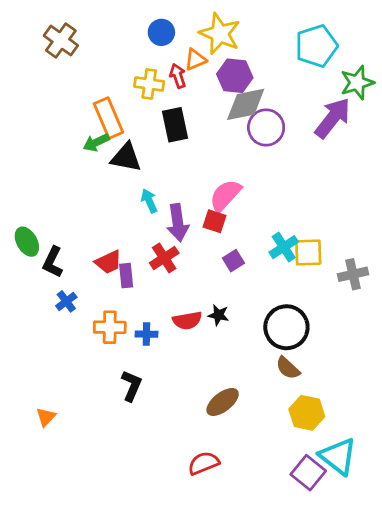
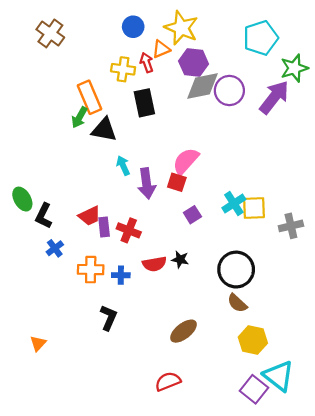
purple circle: (266, 127) -> (229, 91), moved
green arrow: (96, 142) -> (79, 117), turned -35
red cross: (164, 258) -> (129, 230), moved, turned -35

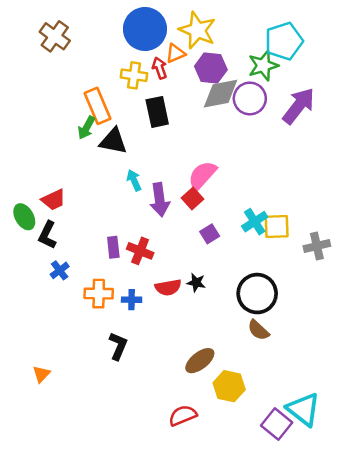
blue circle: (133, 27) -> (145, 29), size x1.8
green star: (294, 68) -> (263, 66), moved
red square: (177, 182) -> (193, 198), turned 30
red trapezoid: (90, 216) -> (54, 200), moved
yellow hexagon: (253, 340) -> (229, 386), moved

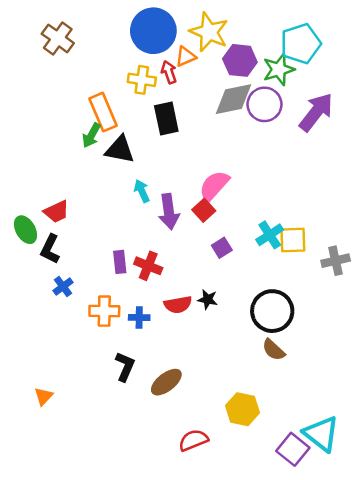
purple hexagon: (211, 68) -> (240, 60), moved
brown ellipse: (200, 361) -> (166, 382), moved

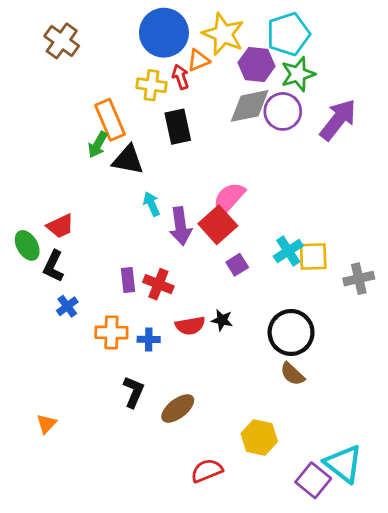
cyan pentagon: (301, 44) -> (288, 34), moved
red square: (204, 210) -> (218, 225), size x1.5

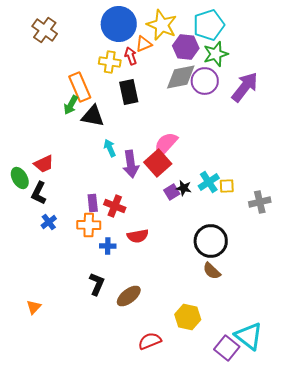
yellow square: (313, 256) -> (227, 186), size x0.7
black star: (222, 320) -> (184, 188), moved
orange cross: (111, 332) -> (89, 225), moved

